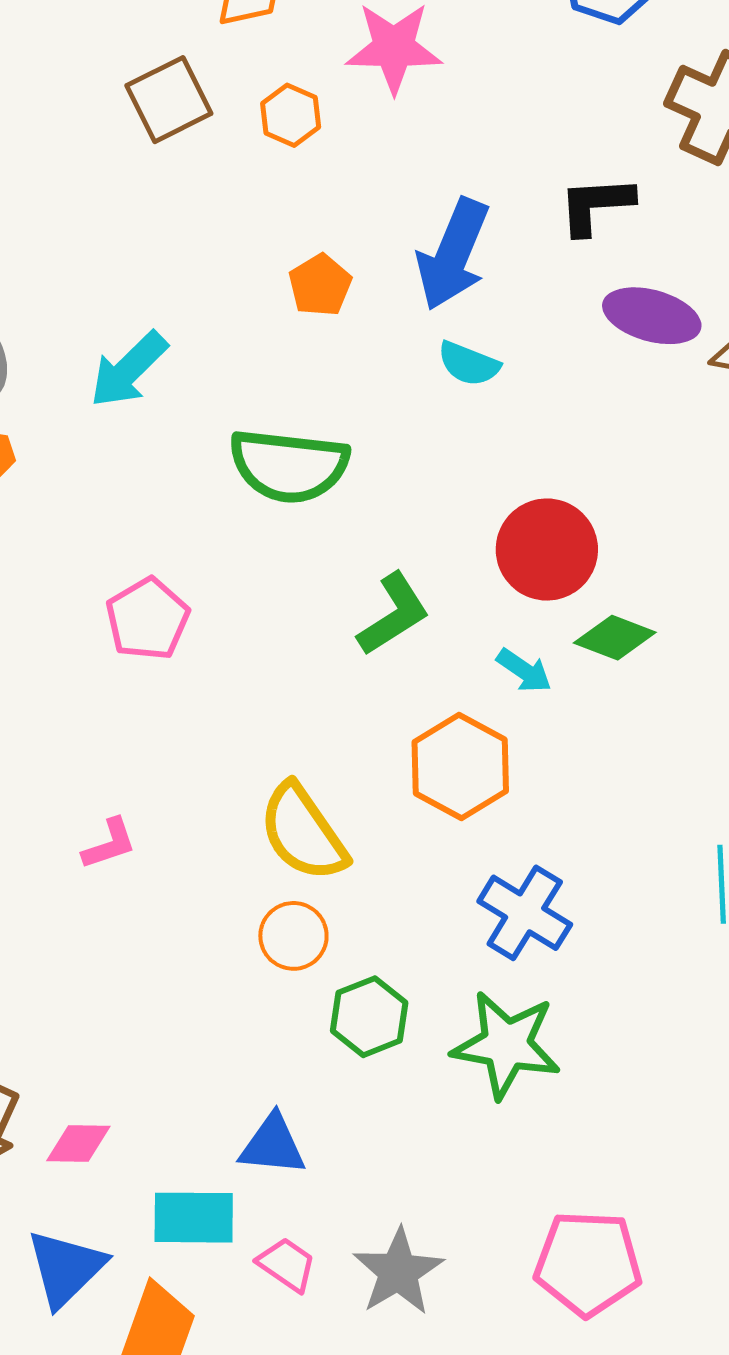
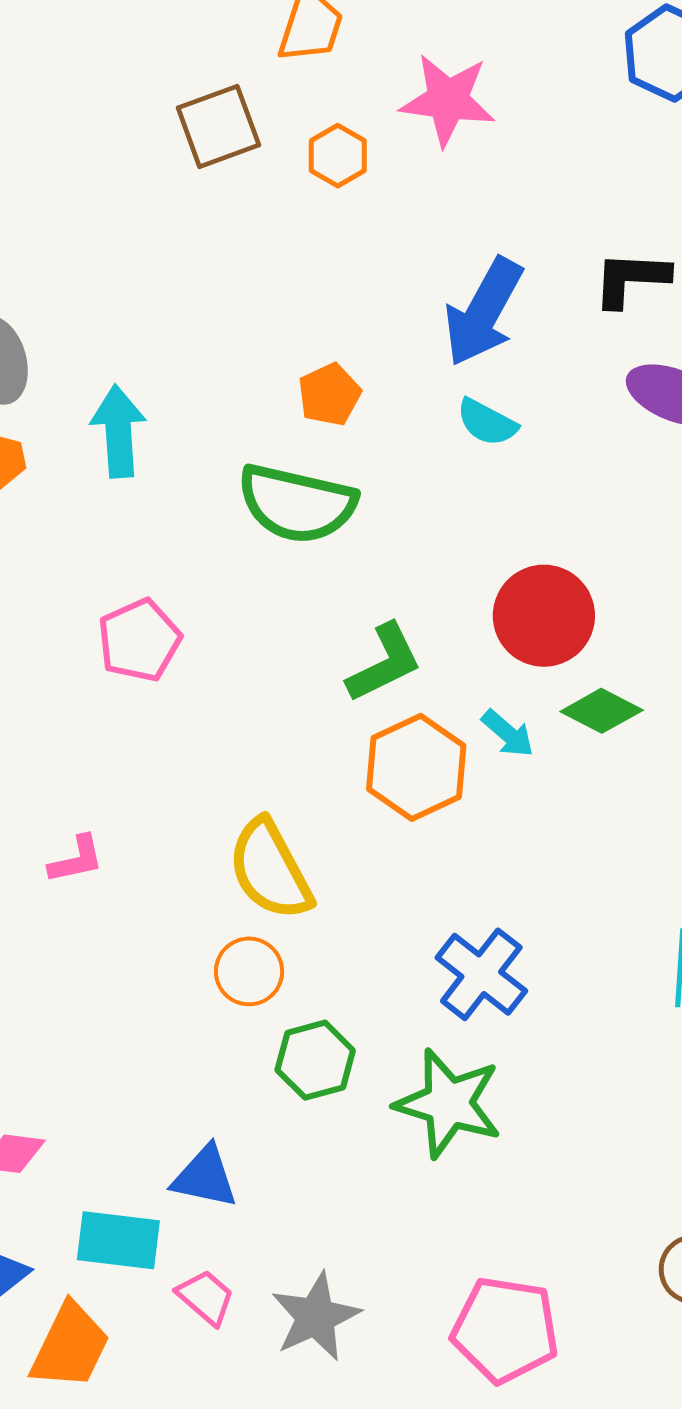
orange pentagon: (320, 285) -> (329, 395), moved
cyan arrow: (129, 370) -> (118, 431), moved, turned 124
orange hexagon: (460, 766) -> (416, 767), moved

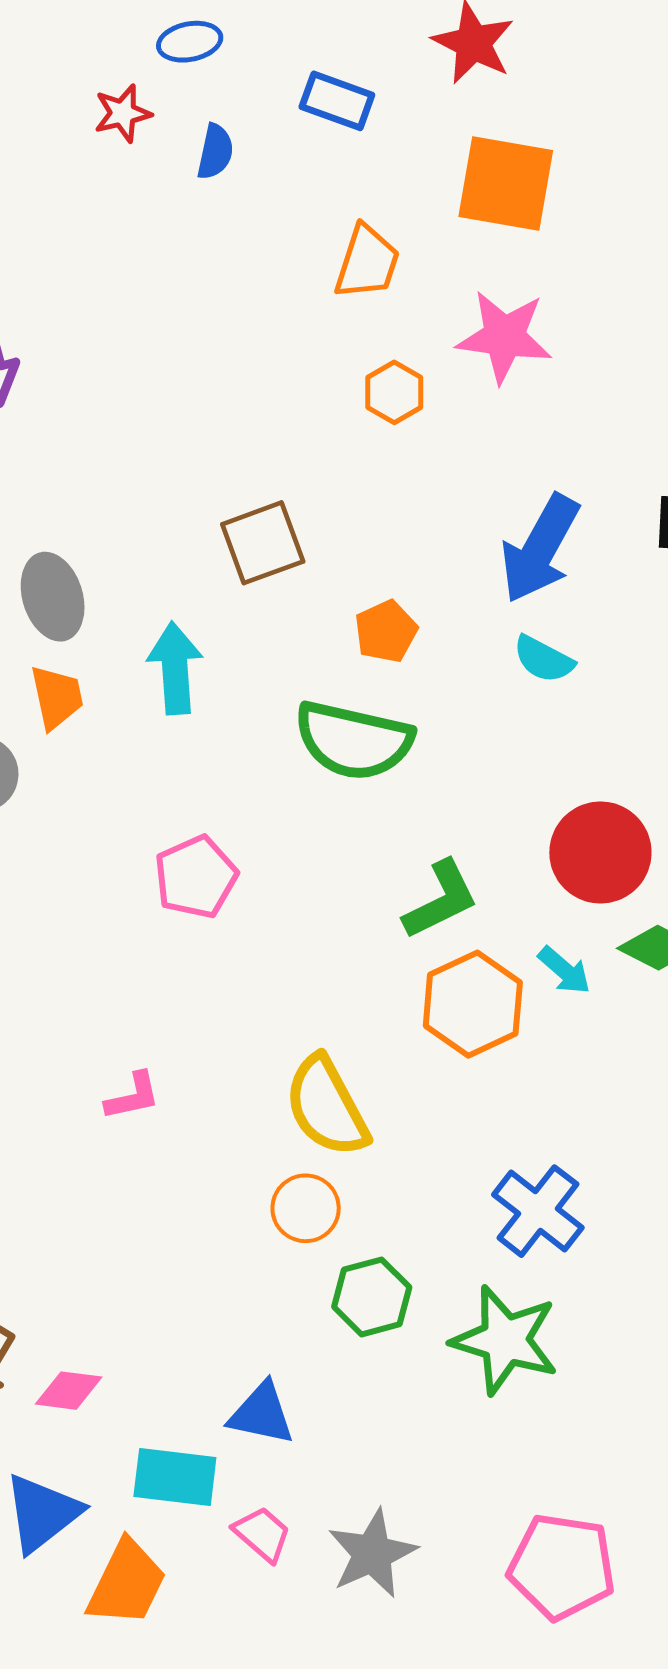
brown square: (218, 126) -> (263, 543), moved

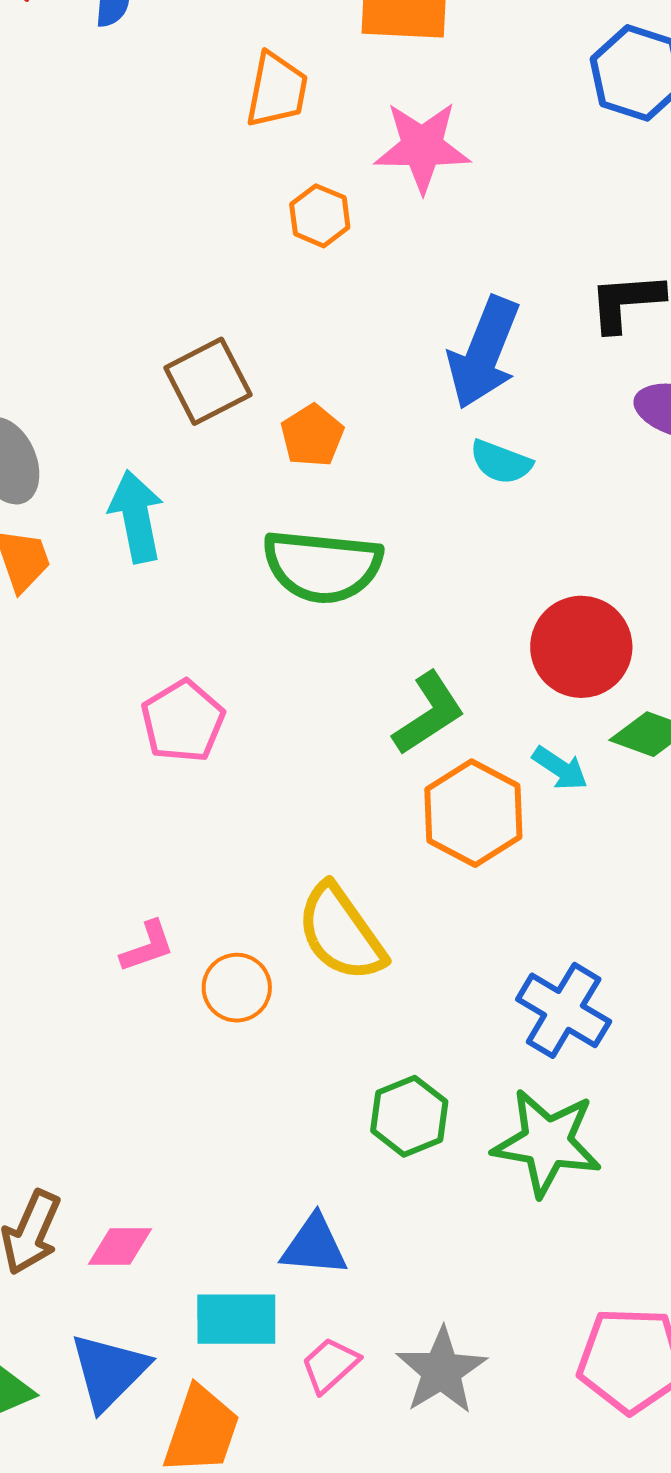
orange pentagon: (386, 631) -> (312, 436), moved
orange circle: (306, 1208) -> (237, 988), moved
pink trapezoid: (262, 1534) -> (330, 1365), turned -76

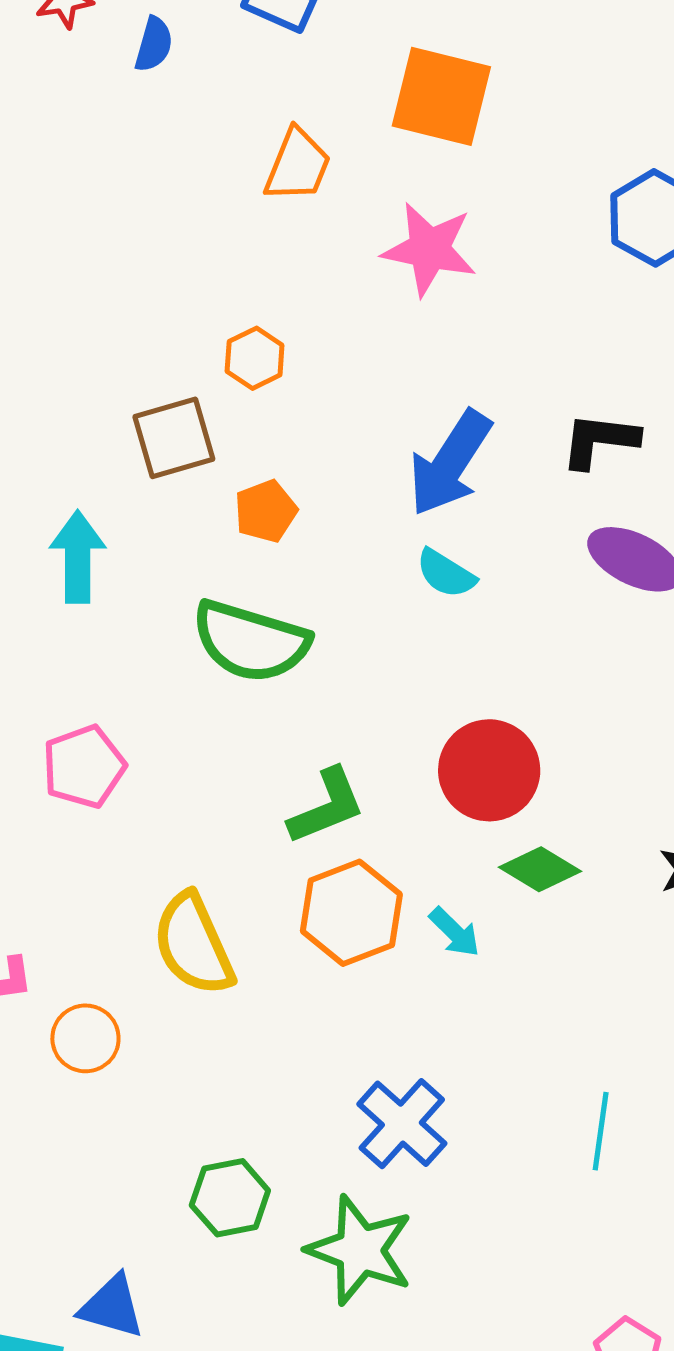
orange hexagon: (320, 216) -> (255, 358), moved
cyan arrow: (560, 768) -> (455, 932), moved
yellow semicircle: (341, 933) -> (193, 944), moved

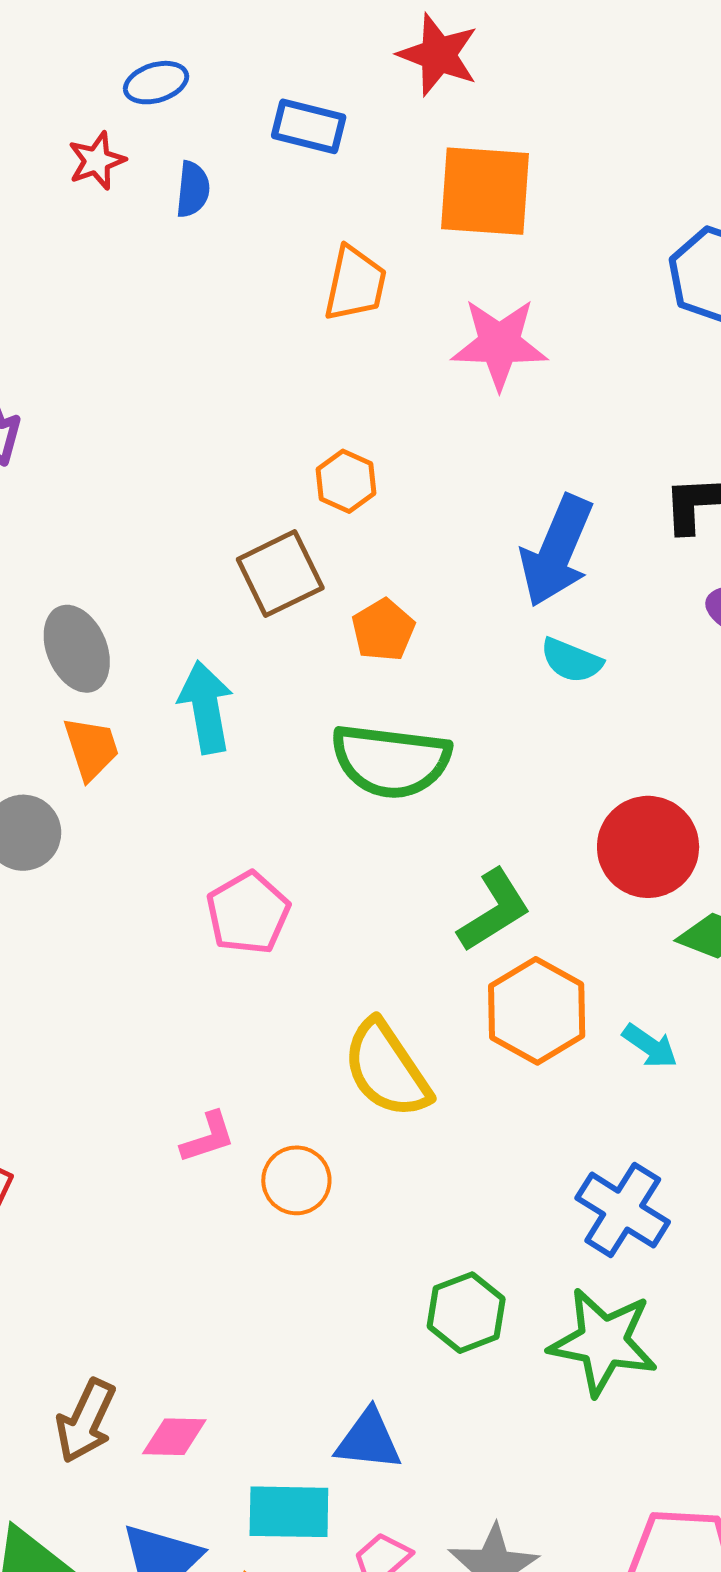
cyan arrow: (455, 932) -> (650, 1046), moved

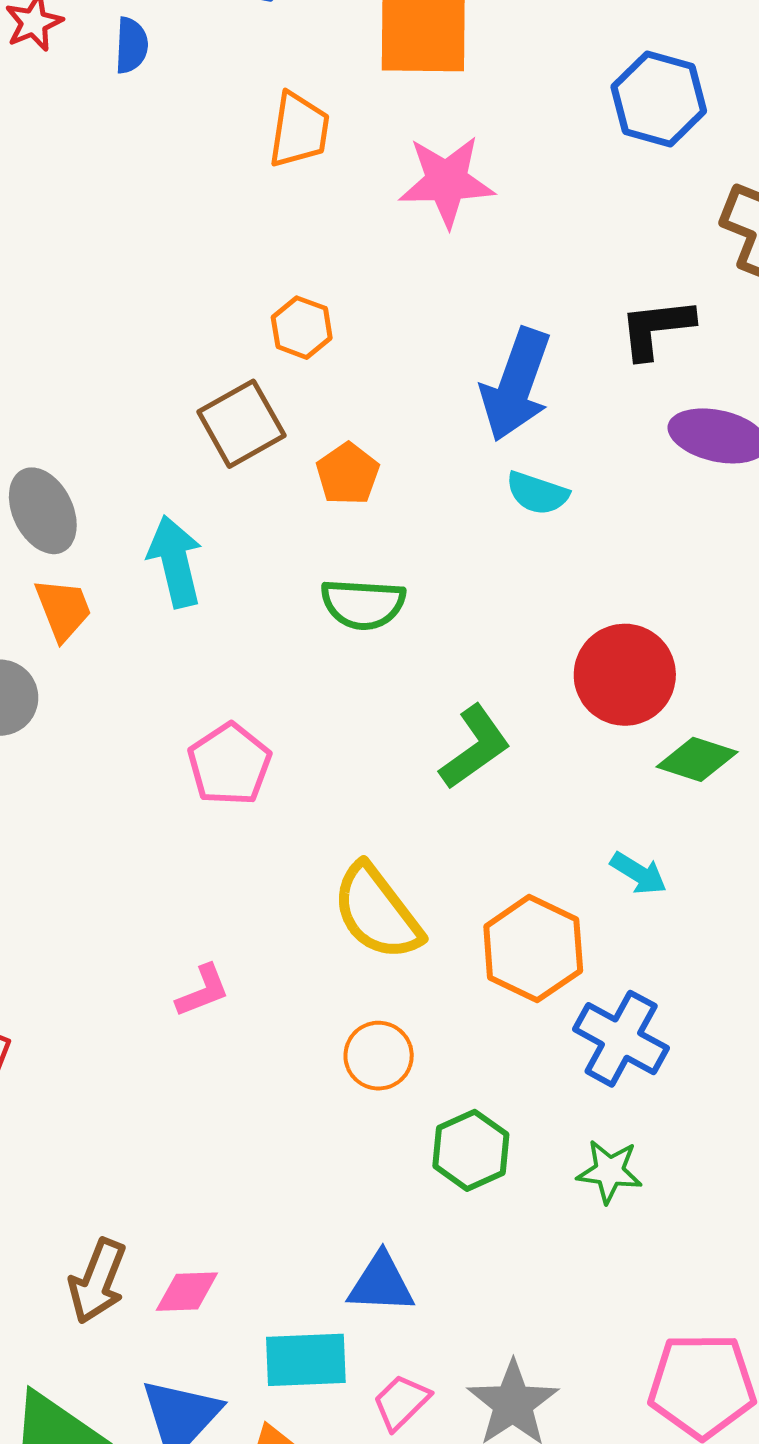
green semicircle: (391, 761) -> (363, 604), size x0.7
orange hexagon: (537, 1011) -> (533, 949), moved
orange circle: (296, 1180) -> (379, 1056), moved
green star: (603, 1342) -> (609, 1171), size x0.6

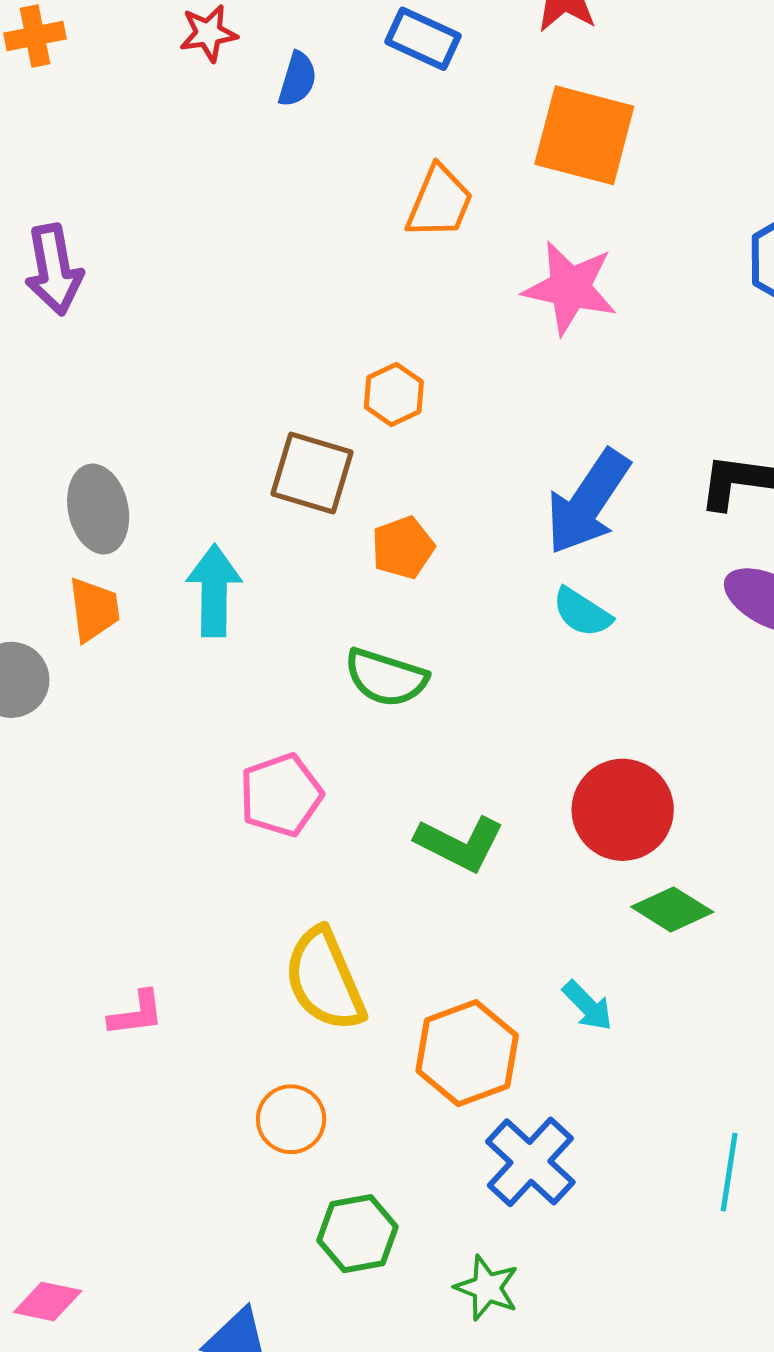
brown square: (241, 424) -> (312, 473), turned 32
green L-shape: (475, 747) -> (460, 844), turned 48
pink pentagon: (229, 764) -> (281, 795), moved

